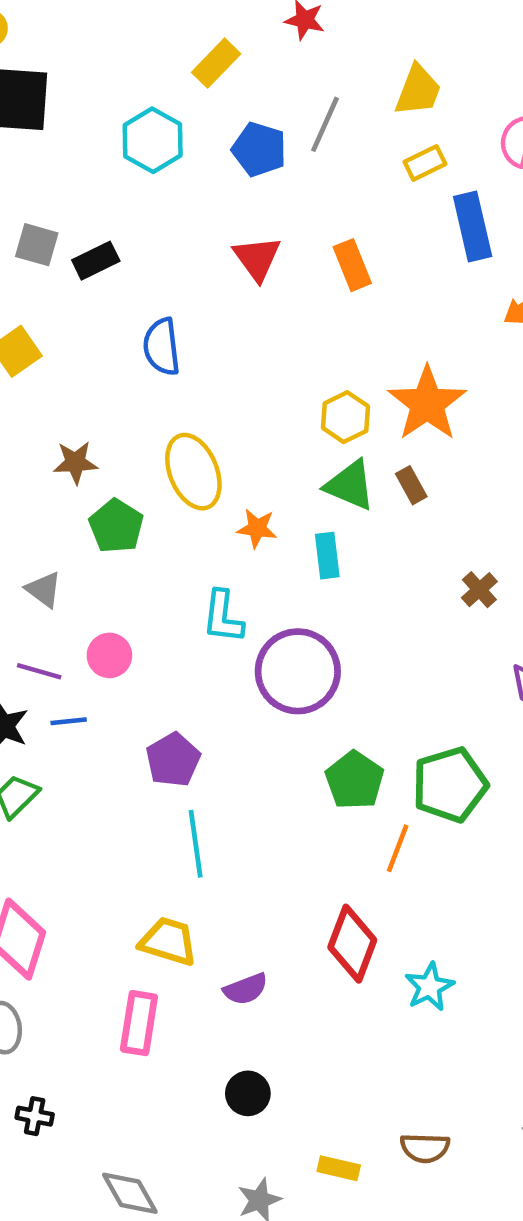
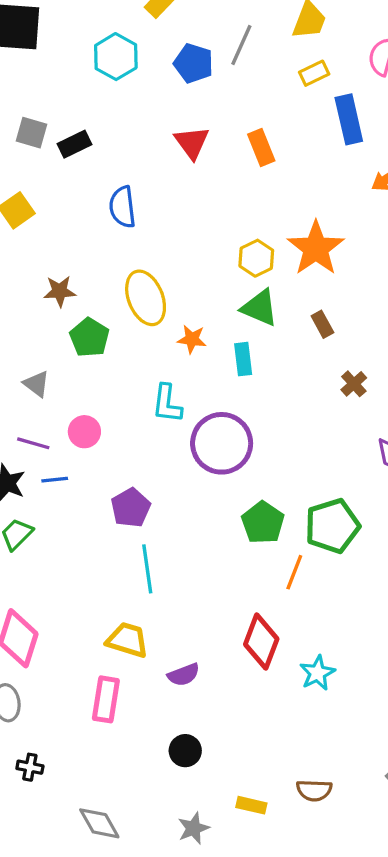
brown rectangle: (411, 485) -> (322, 324), moved

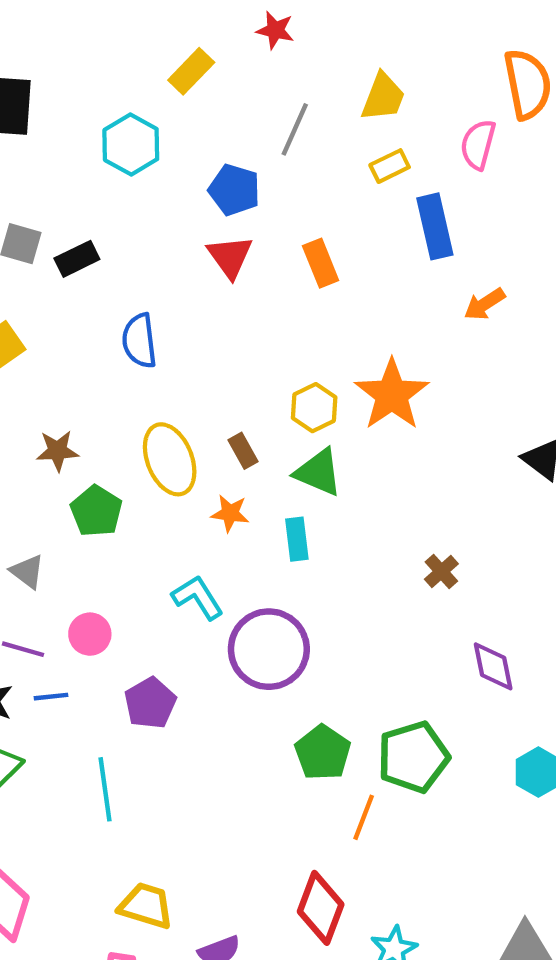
blue pentagon: (194, 63) -> (234, 190), moved
brown rectangle: (322, 324) -> (243, 451), moved
cyan L-shape: (167, 404) -> (198, 597), turned 141
purple pentagon: (131, 508) -> (150, 703), moved
cyan line: (147, 569) -> (105, 789), moved

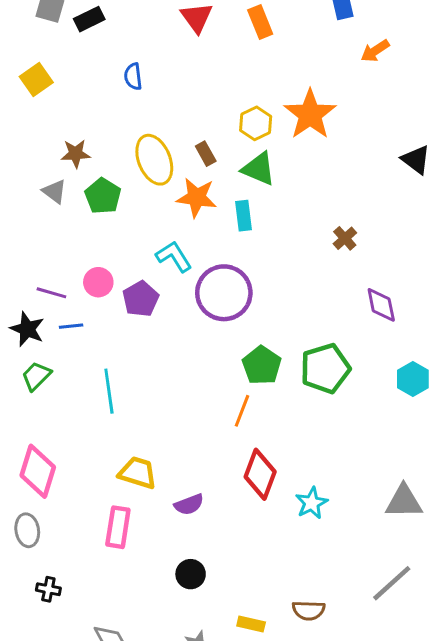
blue semicircle: (139, 341) -> (133, 77), size x0.7
orange star: (230, 513) -> (197, 198), size x1.5
gray triangle: (27, 572) -> (54, 191), moved
purple pentagon: (150, 703) -> (141, 299), moved
orange line: (364, 817) -> (242, 411), moved

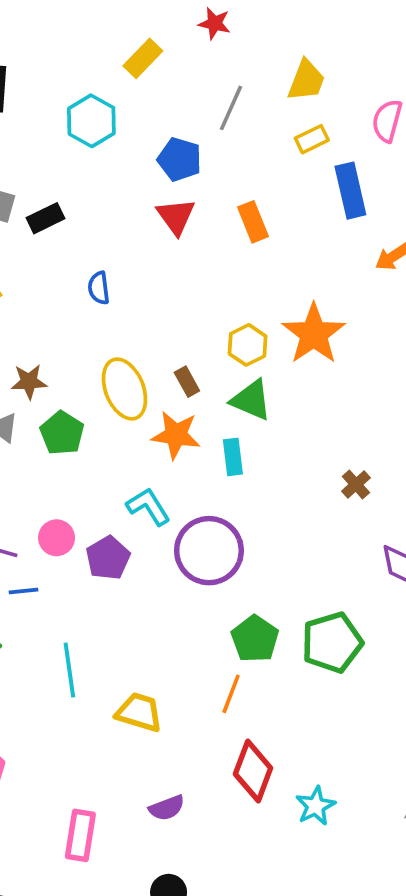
yellow trapezoid: (138, 473) -> (139, 712), moved

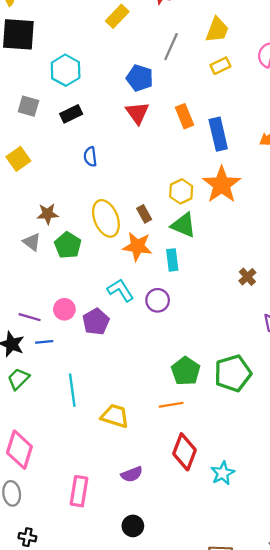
cyan hexagon: (91, 121) -> (66, 70), moved
blue rectangle: (350, 191) -> (218, 134), moved
black rectangle: (46, 218) -> (71, 114), moved
purple circle: (209, 551) -> (158, 300), moved, size x0.6
orange line: (231, 694) -> (171, 405), turned 60

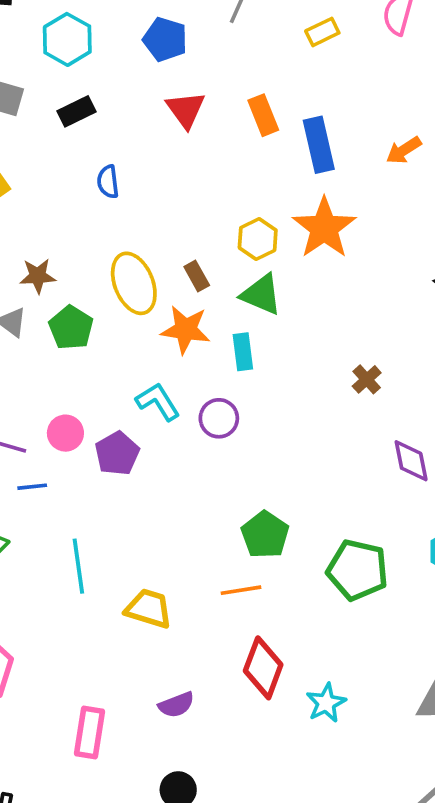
blue pentagon: (140, 78) -> (165, 39), moved
green pentagon: (233, 373) -> (357, 570), moved, turned 30

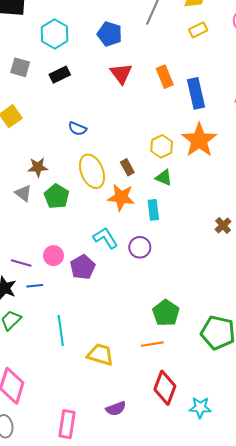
blue semicircle: (108, 182) -> (77, 129), moved, turned -60
green triangle: (261, 294) -> (164, 178), size x0.7
cyan star: (326, 703) -> (200, 408), turned 30

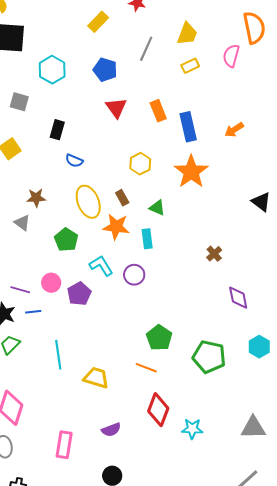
black rectangle: (60, 75) -> (57, 130), moved, turned -48
yellow hexagon: (162, 146) -> (140, 164), moved
green pentagon: (57, 196) -> (66, 240), moved
orange line: (152, 344) -> (146, 368), turned 30

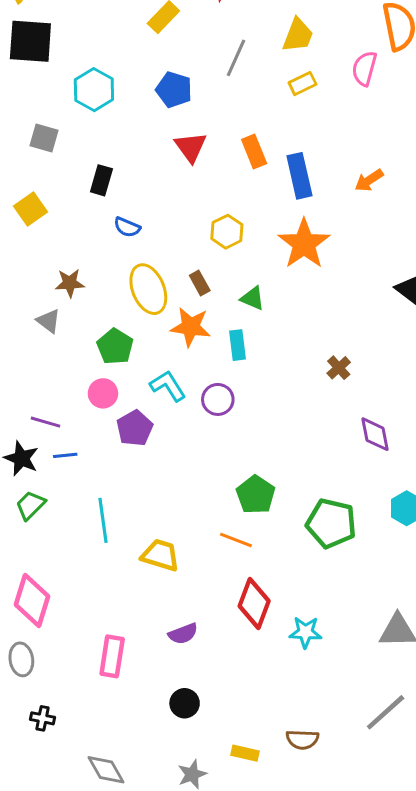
pink circle: (51, 283) -> (103, 393), moved

